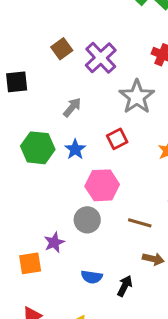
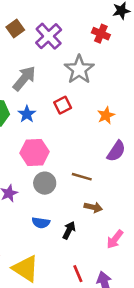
gray arrow: (72, 107) -> (24, 78), size x1.5
pink hexagon: (102, 185) -> (34, 152), moved
gray circle: (87, 220) -> (45, 183), moved

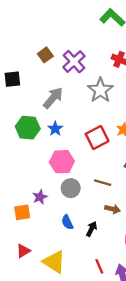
red square: (63, 105) -> (97, 137), moved, size x1.5
blue semicircle: (41, 223) -> (67, 222), turned 56

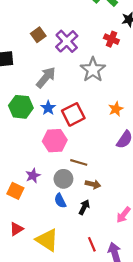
red square: (97, 137) -> (73, 114), moved
brown line: (103, 183) -> (79, 162), moved
gray circle: (71, 188) -> (63, 179), moved
brown arrow: (112, 209) -> (93, 184), moved
orange square: (22, 212) -> (15, 191), turned 35

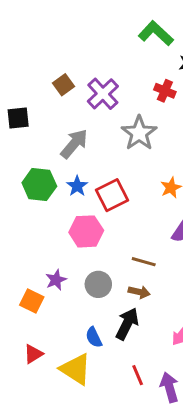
brown line: (79, 162) -> (144, 262), moved
blue semicircle: (60, 201) -> (94, 337), moved
black arrow: (84, 207) -> (127, 324), size x1.5

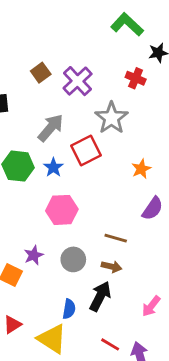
red square: (112, 195) -> (86, 150), moved
blue semicircle: (94, 337) -> (69, 309), turned -144
red line: (138, 375) -> (110, 344), turned -36

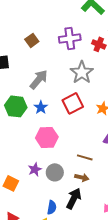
purple cross: (78, 81) -> (70, 38), moved, turned 35
red square: (86, 150) -> (73, 103), moved
purple star: (34, 255) -> (35, 169), moved

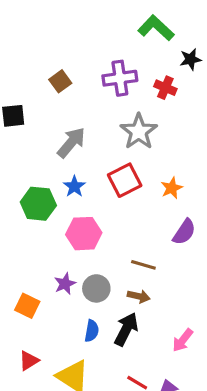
green hexagon: (16, 106) -> (38, 204), moved
blue semicircle: (52, 207) -> (92, 331), moved

